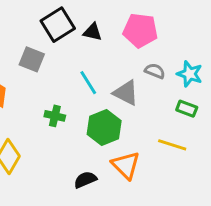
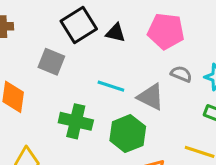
cyan line: (88, 83) -> (111, 86), turned -40
green cross: (55, 116) -> (76, 121), size x1.5

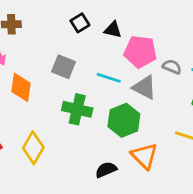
black square: (79, 25) -> (80, 23), size x0.6
pink pentagon: (166, 31) -> (140, 52), moved
gray square: (51, 62) -> (63, 67), moved

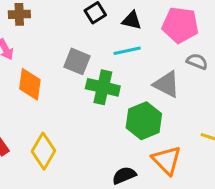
pink pentagon: (140, 52) -> (180, 25), moved
cyan line: (109, 78) -> (127, 51), moved, turned -30
green cross: (77, 109) -> (103, 87), moved

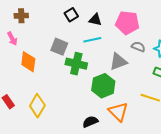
gray triangle: (167, 84) -> (118, 62), turned -48

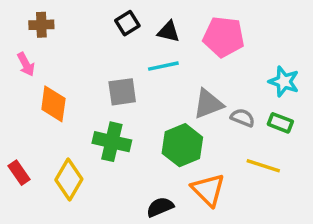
gray square: (59, 47) -> (122, 92), moved, turned -30
gray semicircle: (138, 47) -> (243, 118), moved
green cross: (76, 64) -> (112, 142), moved

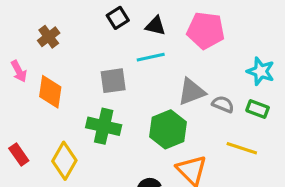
brown cross: (41, 25) -> (49, 37), moved, turned -35
pink arrow: (26, 64) -> (19, 71), moved

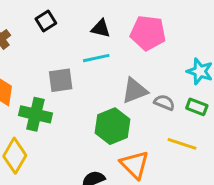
black square: (118, 18) -> (46, 21), moved
green cross: (104, 126) -> (35, 114), moved

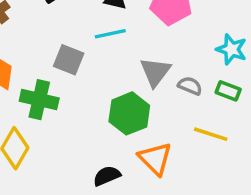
gray square: (61, 80) -> (69, 60), turned 30
gray triangle: (135, 91) -> (155, 72), turned -32

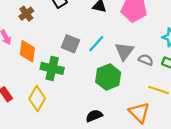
cyan line: (110, 34) -> (96, 44), moved, turned -36
orange triangle: (155, 158) -> (139, 113), moved

